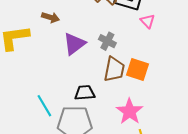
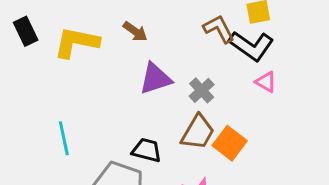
pink triangle: (148, 21) -> (266, 82), turned -35
cyan line: (44, 106) -> (64, 138), moved

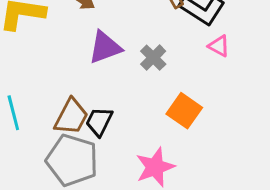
brown trapezoid: (198, 132) -> (71, 117), moved
black trapezoid: (147, 150) -> (99, 122), turned -76

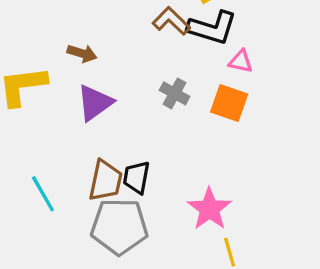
purple triangle: (105, 47) -> (95, 103), moved
orange square: (184, 111) -> (229, 103), moved

